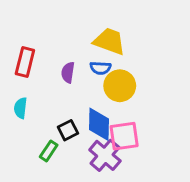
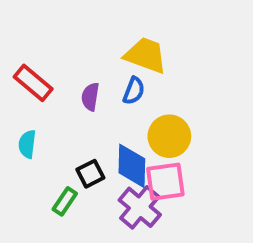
red rectangle: (25, 62) -> (33, 83), turned -64
blue semicircle: (100, 68) -> (134, 91), turned -72
yellow circle: (120, 86) -> (169, 136), moved

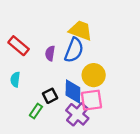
blue semicircle: (134, 91) -> (74, 50), size x1.6

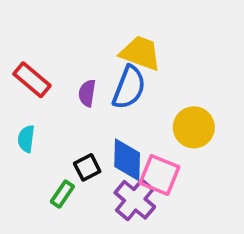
yellow circle: (94, 75) -> (194, 127), moved
pink square: (91, 100) -> (160, 175), turned 30

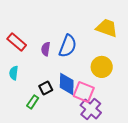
yellow trapezoid: (140, 53) -> (107, 28), moved
purple cross: (135, 200) -> (91, 109), moved

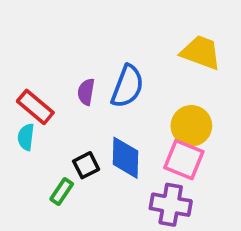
red rectangle: (17, 42) -> (35, 107), moved
pink square: (84, 92) -> (184, 160), moved
purple cross: (91, 109) -> (171, 205), turned -30

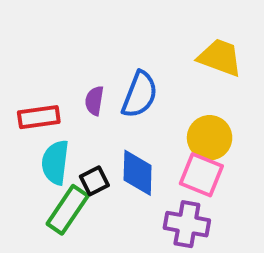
red rectangle: (35, 107) -> (39, 117), turned -48
cyan semicircle: (26, 137) -> (55, 162), moved, size x1.5
green rectangle: (62, 192) -> (68, 210), size x1.6

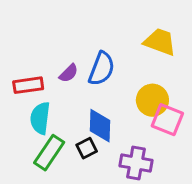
purple semicircle: (94, 101) -> (69, 73), turned -144
pink square: (201, 175) -> (167, 120), moved
black square: (94, 181) -> (87, 148), moved

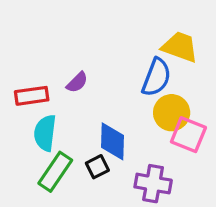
blue semicircle: (102, 69) -> (156, 77), moved

